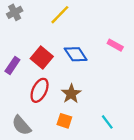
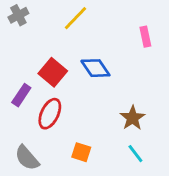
pink rectangle: (115, 45) -> (145, 37), moved, turned 49
purple rectangle: (12, 65) -> (21, 95), moved
brown star: (71, 94) -> (133, 118), moved

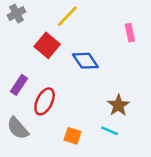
red square: (53, 72) -> (47, 45), moved
cyan line: (135, 154) -> (110, 131), moved, turned -30
gray semicircle: (27, 158) -> (18, 128), moved

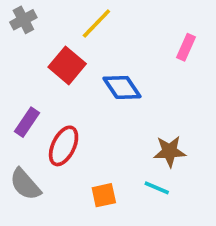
pink rectangle: (130, 33) -> (186, 47), turned 36
brown star: (118, 105) -> (170, 151), turned 30
orange square: (73, 136) -> (104, 195), turned -30

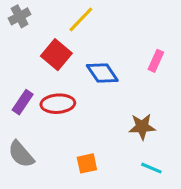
pink rectangle: (186, 47) -> (156, 61), moved
red ellipse: (64, 146) -> (58, 104), moved, turned 60
cyan line: (157, 188) -> (151, 168), moved

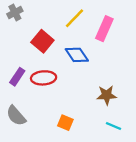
yellow line: (81, 19) -> (75, 18), moved
pink rectangle: (156, 61) -> (104, 29), moved, size x1.5
orange square: (87, 163) -> (65, 123), turned 35

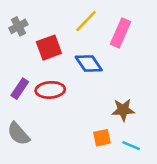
gray cross: (15, 13) -> (18, 26), moved
red square: (42, 41) -> (49, 48), turned 30
orange square: (65, 123) -> (102, 138), moved, turned -35

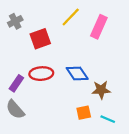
blue diamond: (89, 63) -> (77, 74), moved
purple rectangle: (20, 89) -> (16, 83), moved

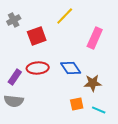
pink rectangle: (99, 27) -> (95, 38), moved
gray semicircle: (15, 109) -> (14, 101), turned -42

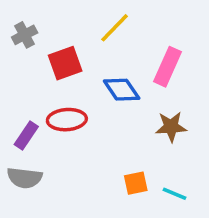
blue diamond: (71, 68) -> (122, 90), moved
brown star: (93, 83) -> (171, 127), moved

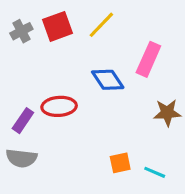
red square: (65, 63) -> (57, 26), moved
brown star: (171, 127) -> (167, 113), moved

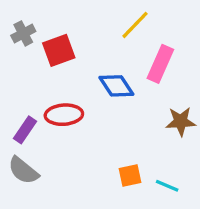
yellow line: (101, 25) -> (135, 25), moved
red square: (57, 26) -> (59, 50), moved
gray semicircle: (21, 158) -> (23, 170), turned 32

